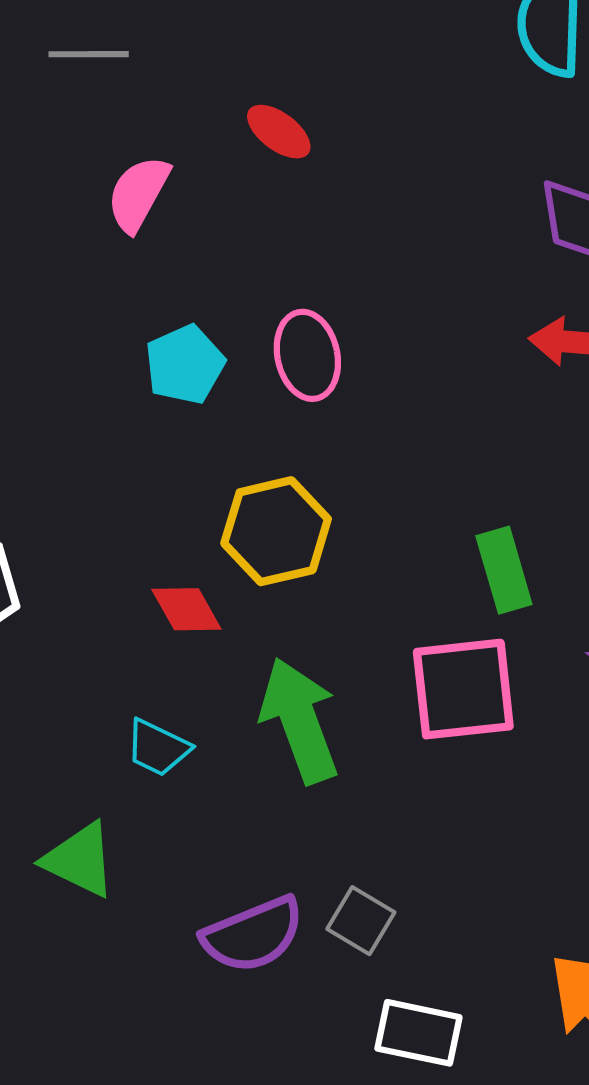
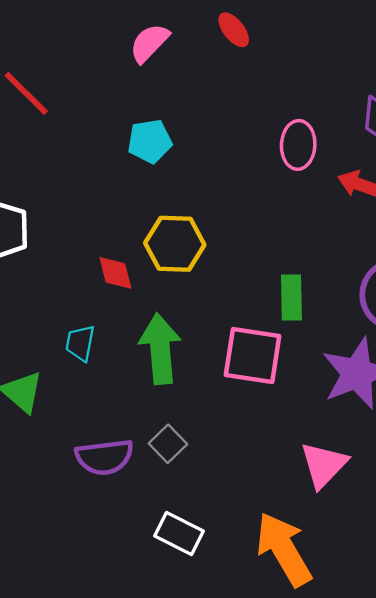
pink ellipse: (307, 355) -> (298, 145), moved
cyan trapezoid: (158, 748) -> (80, 343), turned 60
gray square: (361, 921) -> (168, 444), moved

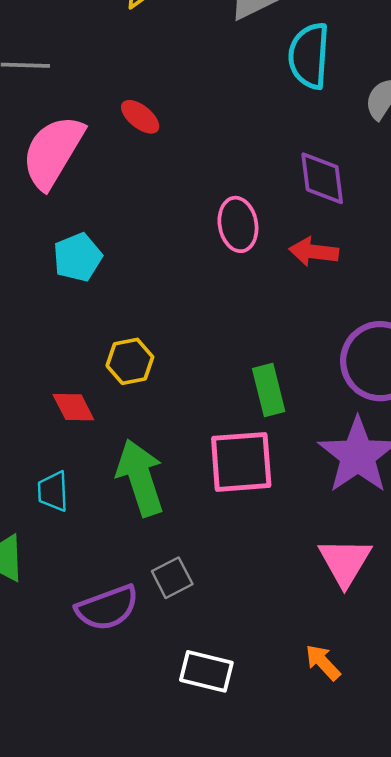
pink semicircle: (149, 43) -> (53, 152), size x1.6
yellow hexagon: (175, 244) -> (130, 361), size x0.7
gray square: (168, 444) -> (172, 578), turned 30
orange arrow: (284, 549) -> (323, 662), size x0.5

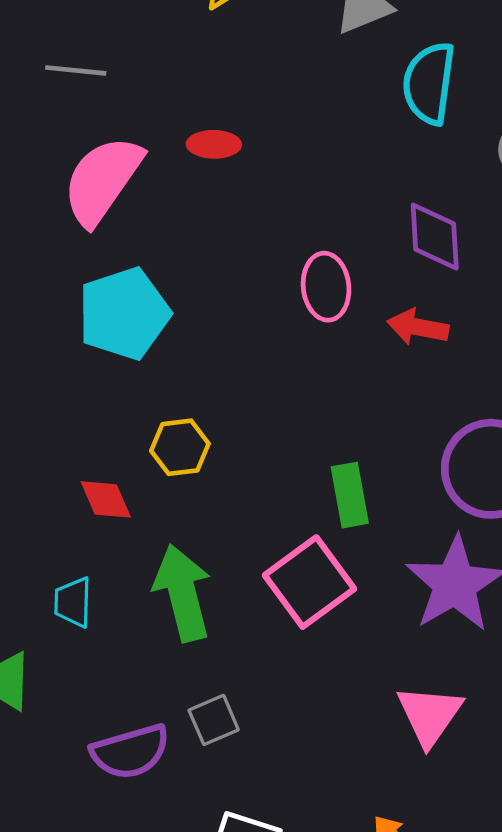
red ellipse: (140, 117) -> (214, 144), turned -42
cyan pentagon: (78, 257) -> (124, 314), size x1.5
pink square: (241, 462) -> (309, 582), turned -36

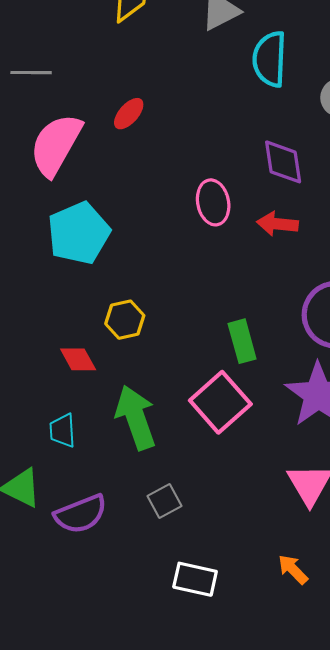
red ellipse: (214, 144) -> (129, 114), turned -44
purple semicircle: (130, 752) -> (81, 514), moved

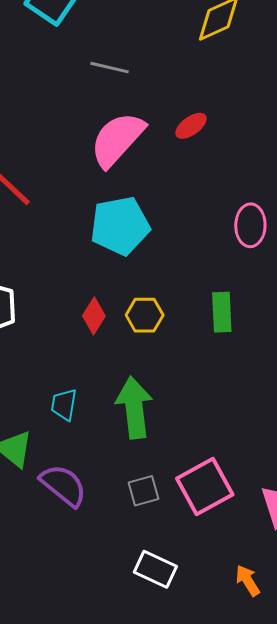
green rectangle: (242, 341) -> (222, 312), moved
red diamond: (78, 359) -> (94, 316), moved, turned 48
pink square: (220, 402) -> (205, 486), moved
purple semicircle: (81, 514) -> (63, 485), turned -132

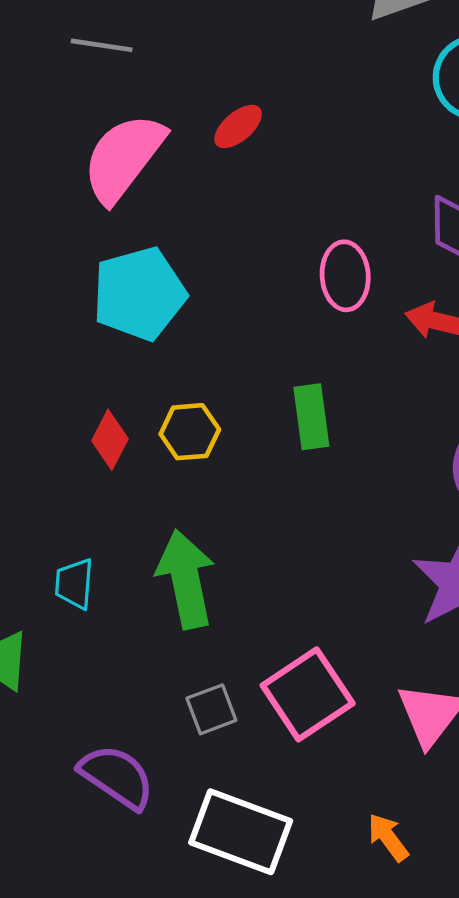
purple semicircle: (63, 485) -> (117, 777), moved
white rectangle: (155, 569) -> (241, 832), size x1.5

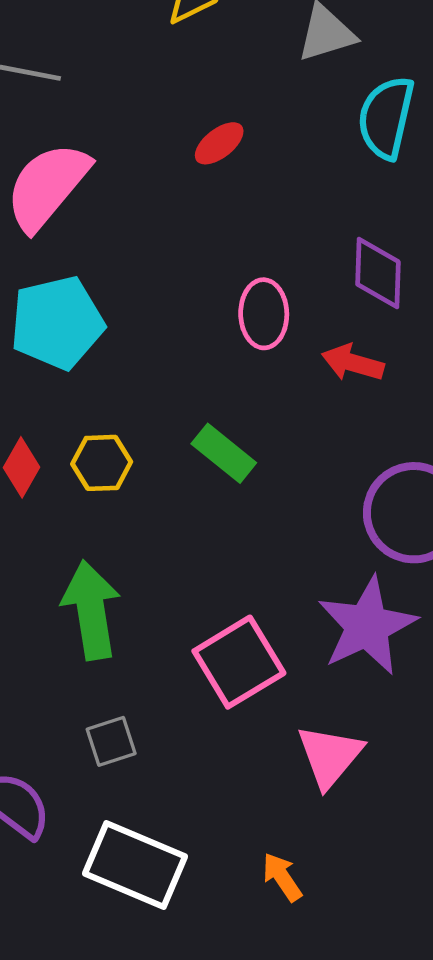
red ellipse: (238, 127) -> (219, 143), moved
green rectangle: (311, 417) -> (224, 453), turned -46
pink square: (308, 694) -> (239, 662), moved

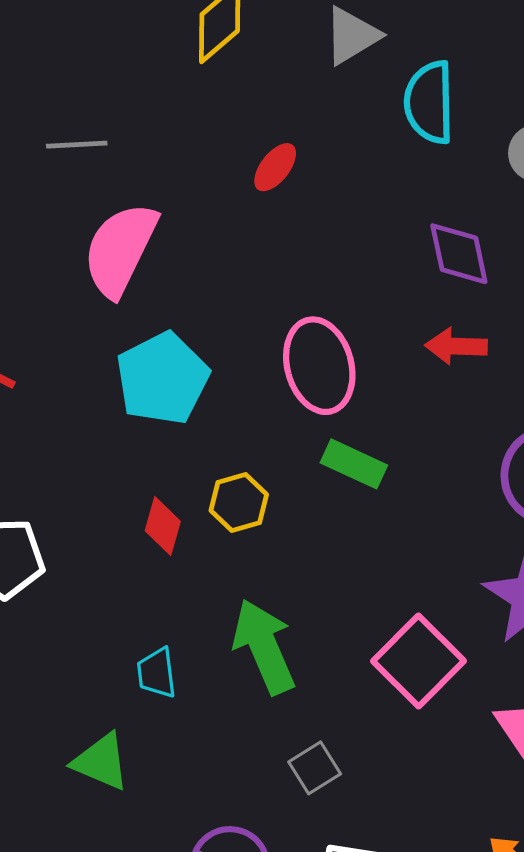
pink ellipse: (264, 314) -> (319, 366), moved, size x1.4

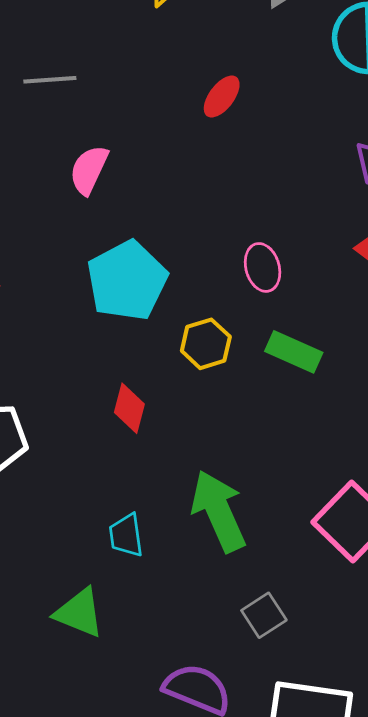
pink semicircle: (120, 250) -> (89, 170), size x0.6
pink ellipse: (319, 366) -> (263, 267), size x0.6
yellow hexagon: (239, 503) -> (206, 344), moved

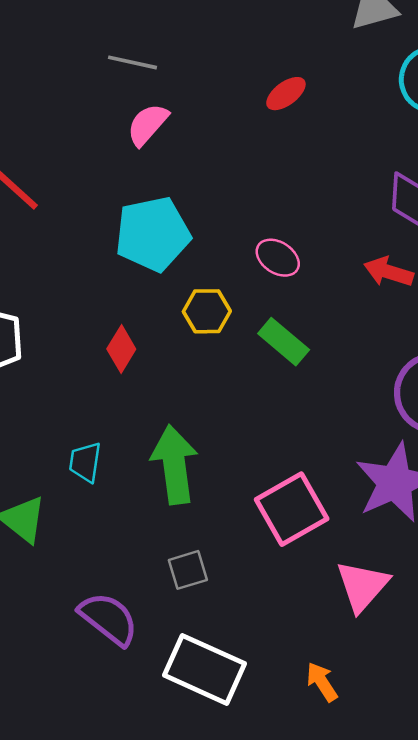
gray line: (50, 80) -> (132, 62), moved
pink ellipse: (263, 267) -> (278, 258), turned -57

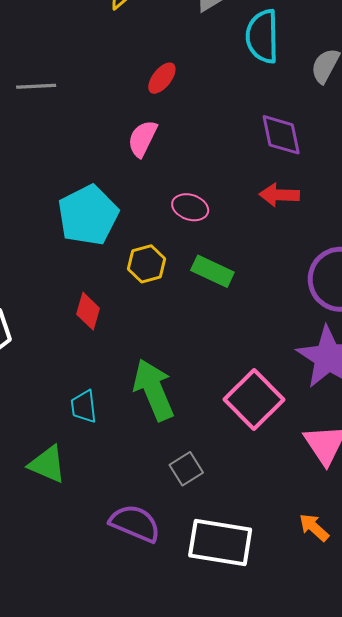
pink semicircle: (148, 124) -> (142, 139), moved

